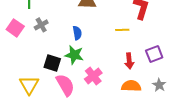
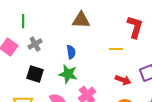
red arrow: (129, 61) -> (123, 80), turned -63
black square: (52, 63) -> (35, 74), moved

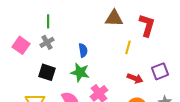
brown triangle: (81, 20) -> (114, 18), moved
green line: (23, 21) -> (48, 21), moved
yellow line: (116, 49) -> (128, 47), turned -72

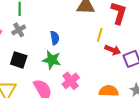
red arrow: (135, 78) -> (113, 50), moved

